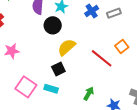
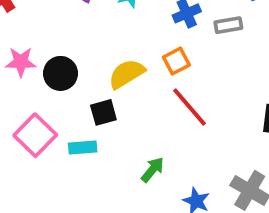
black circle: (53, 25) -> (60, 73), moved
orange square: (122, 47) -> (176, 61), moved
cyan rectangle: (51, 89) -> (83, 147), turned -32

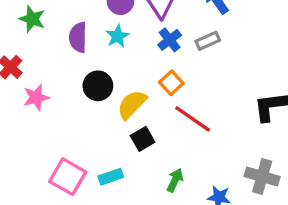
pink star: (21, 62) -> (36, 97), moved
black circle: (60, 73) -> (98, 86), moved
black square: (103, 112) -> (143, 139), moved

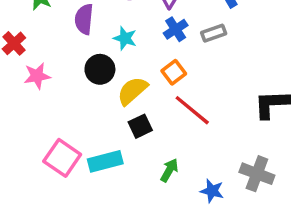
cyan star: (117, 36) -> (125, 38), moved, turned -30
cyan rectangle: (111, 177) -> (105, 161), size x1.4

